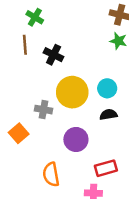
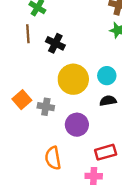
gray cross: (44, 110) -> (46, 107), moved
orange square: (19, 133) -> (22, 100), moved

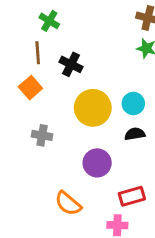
orange square: (22, 100) -> (30, 88), moved
gray cross: (46, 107) -> (42, 135), moved
orange semicircle: (53, 158) -> (68, 203), turned -40

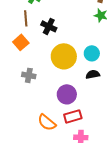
red rectangle: (132, 196) -> (73, 116), moved

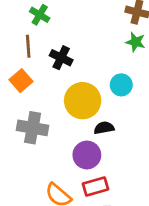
cyan circle: (92, 53) -> (121, 85), moved
black semicircle: (93, 74) -> (104, 128), moved
gray cross: (29, 75) -> (33, 128), size x1.5

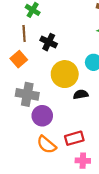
purple circle: (87, 155) -> (42, 116), moved

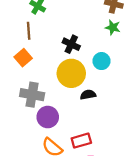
black cross: (49, 42) -> (71, 44), moved

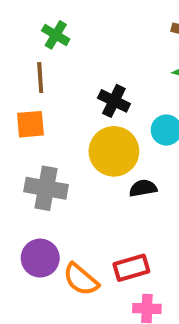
orange square: (23, 58) -> (30, 124), turned 36
purple circle: (48, 117) -> (40, 258), moved

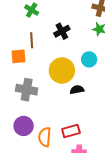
brown line: (40, 78) -> (32, 40), moved
black cross: (114, 101) -> (62, 31), moved, turned 35
orange semicircle: (81, 279) -> (45, 137), turned 54

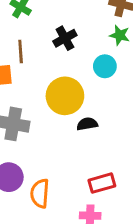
cyan circle: (89, 59) -> (105, 66), moved
red rectangle: (71, 131) -> (102, 183), moved

